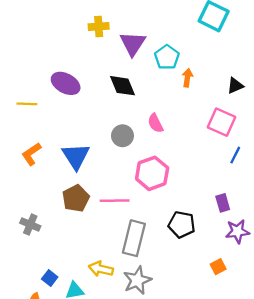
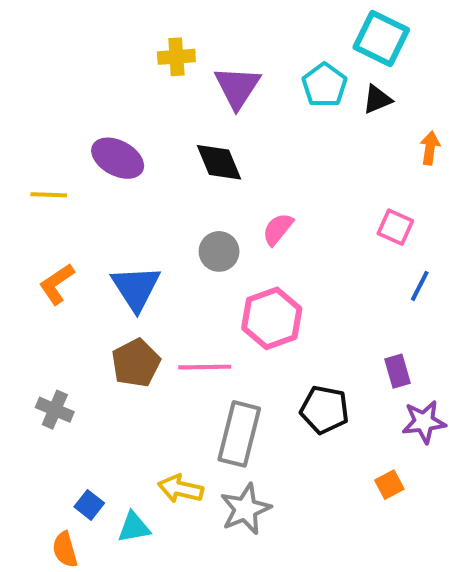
cyan pentagon: (167, 57) -> (324, 85), moved
orange arrow: (187, 78) -> (430, 148), moved
black triangle: (235, 86) -> (377, 99), moved
pink square: (222, 122) -> (395, 227), size x0.7
pink semicircle: (156, 123) -> (278, 229), turned 66

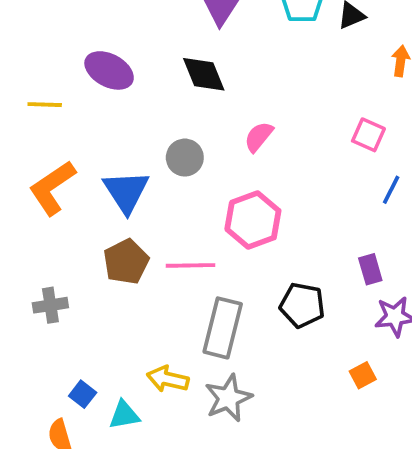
gray circle: (219, 251) -> (185, 158), moved
orange L-shape: (57, 284) -> (52, 188), size x1.4
gray cross: (55, 410) -> (50, 305), turned -32

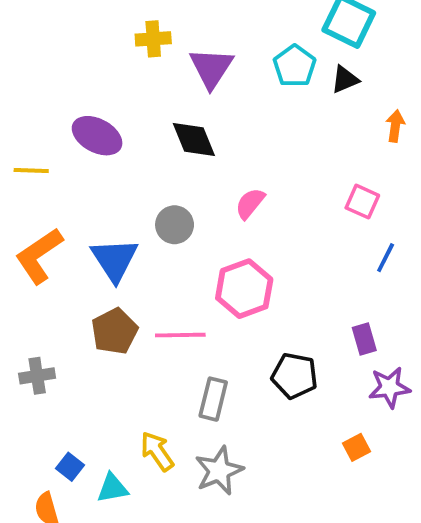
gray rectangle: (223, 328) -> (213, 399), size x0.7
yellow arrow: (168, 379) -> (157, 451), turned 42

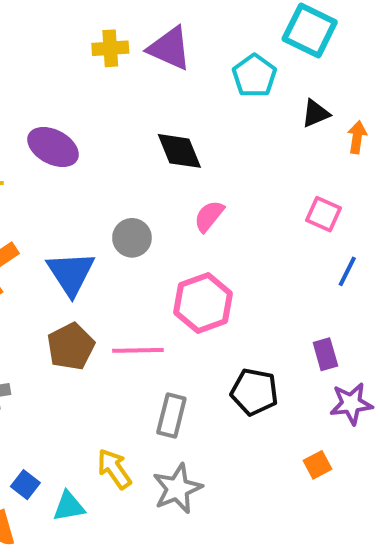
purple triangle: (211, 68) -> (170, 48), moved, turned -39
black triangle: (345, 80) -> (316, 113), moved
black diamond: (194, 140) -> (179, 151), moved

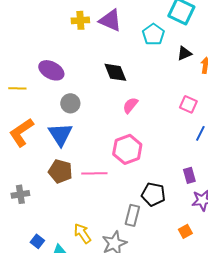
gray circle: (132, 238) -> (70, 103), moved
brown pentagon: (71, 346) -> (60, 171), turned -30
gray rectangle: (171, 416) -> (132, 215), moved

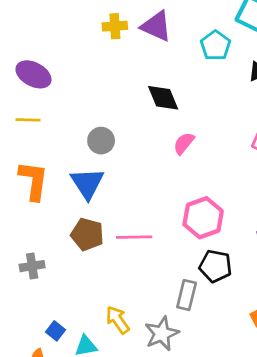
purple ellipse: (51, 70) -> (33, 74), moved
orange L-shape: (21, 132) -> (33, 181), turned 132
pink hexagon: (127, 149) -> (203, 218), moved

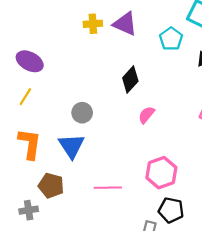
black diamond: (163, 98) -> (130, 79), turned 65
yellow line: (28, 120) -> (25, 97), turned -60
brown pentagon: (87, 234) -> (51, 186), moved

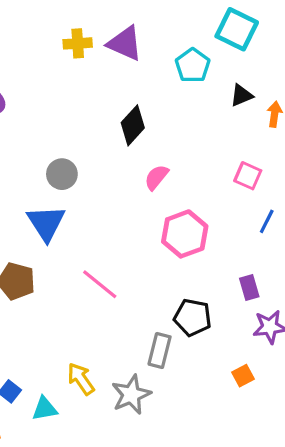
pink hexagon: (161, 173) -> (185, 234), moved
pink line: (108, 188) -> (100, 284), turned 40

